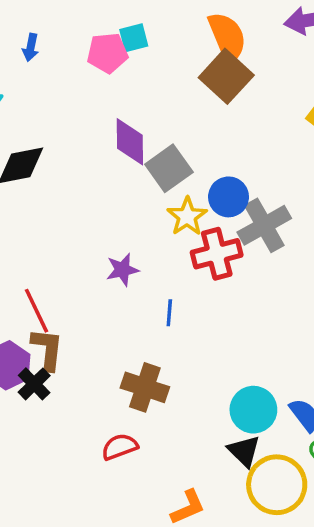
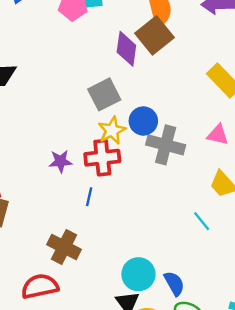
purple diamond: (130, 142) -> (126, 49), moved
gray cross: (264, 225) -> (166, 145), turned 36
red cross: (217, 254) -> (102, 158), moved
red semicircle: (120, 447) -> (40, 286), size x1.4

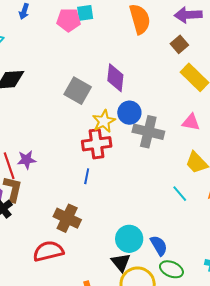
brown square: (154, 35) -> (179, 44), moved, size x0.6
purple diamond: (126, 49) -> (115, 78), moved
gray square: (104, 94) -> (78, 91), moved, turned -32
purple star: (61, 161) -> (27, 160), moved

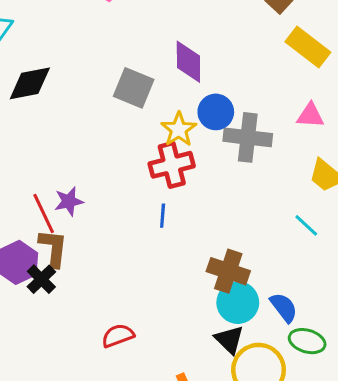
brown cross: (67, 218) -> (228, 271), moved
red semicircle: (48, 251) -> (118, 336), size x0.7

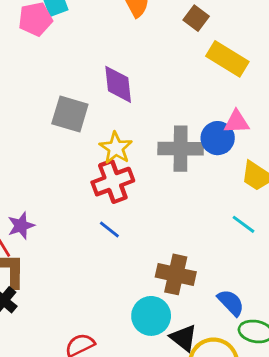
blue circle: (216, 112) -> (218, 138), moved
blue line: (163, 216) -> (109, 230), turned -50
cyan circle: (238, 303) -> (151, 316), moved

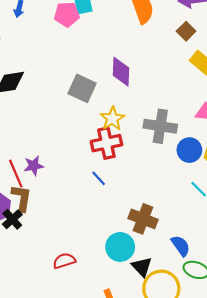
blue circle: (218, 138) -> (189, 150), moved

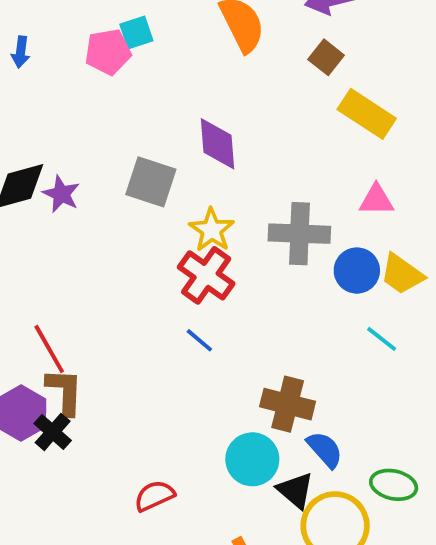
red cross: (106, 143) -> (206, 275), turned -36
purple star: (34, 166) -> (61, 194), moved, turned -30
blue semicircle: (181, 246) -> (325, 450), moved

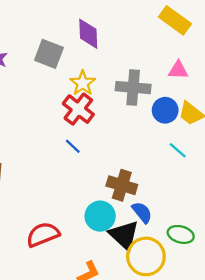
black triangle: (295, 490) -> (124, 235), size x1.4
red semicircle: (154, 496) -> (43, 235), size x1.4

